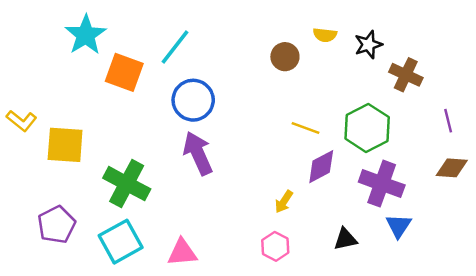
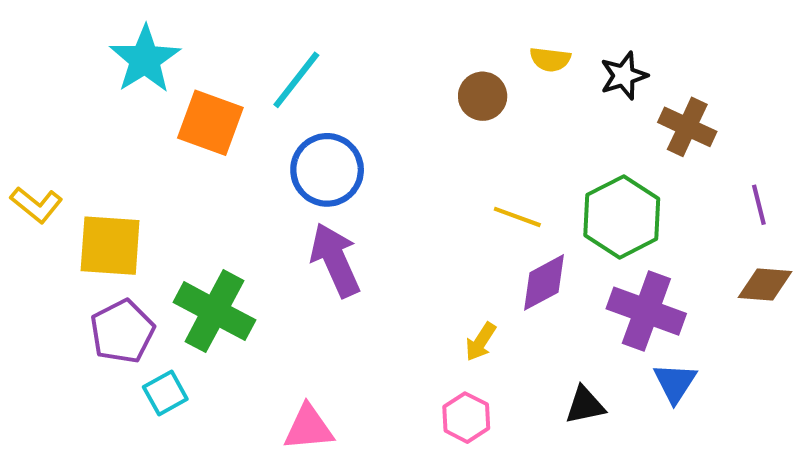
purple pentagon: (57, 225) -> (122, 332), moved
cyan square: (121, 242) -> (165, 393), moved, size x0.6

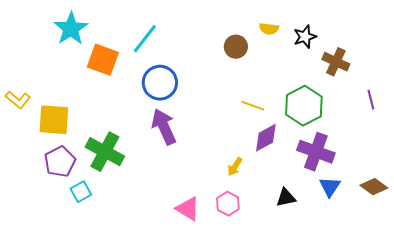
brown diamond: (765, 284) -> (374, 187), moved, turned 32
pink triangle: (309, 428) -> (188, 209), moved, turned 36

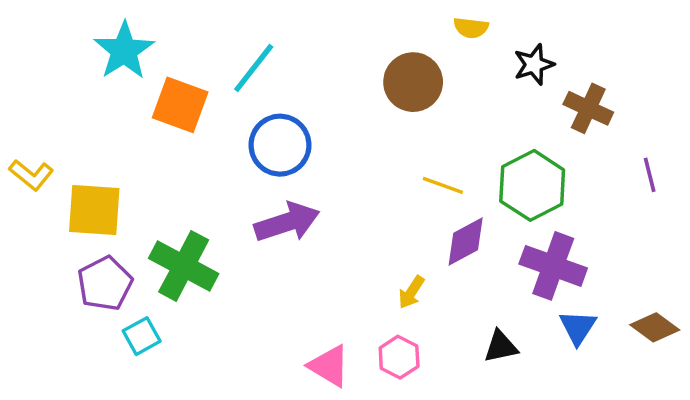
yellow semicircle: (269, 29) -> (471, 28), moved
brown circle: (236, 47) -> (413, 82), size x1.4
purple arrow: (164, 127) -> (287, 222), turned 96

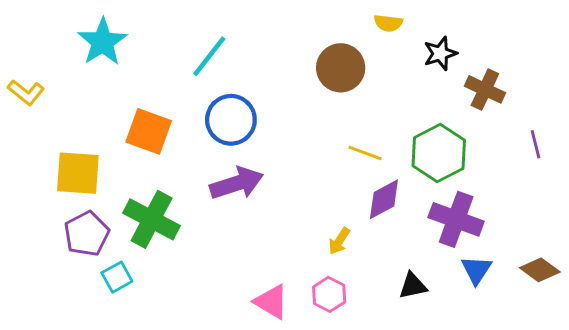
orange square: (180, 105) -> (149, 131), moved
yellow L-shape: (31, 175) -> (26, 92), moved

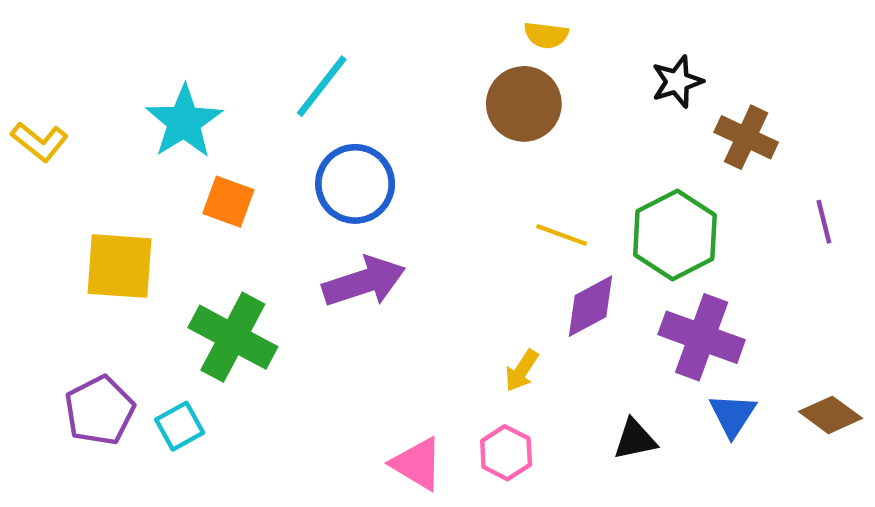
yellow semicircle: (388, 23) -> (546, 35), moved
cyan star: (102, 42) -> (184, 122), moved
orange square: (149, 131) -> (228, 202), size x0.7
purple pentagon: (87, 234) -> (100, 411), moved

